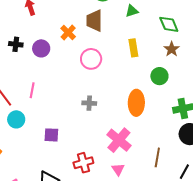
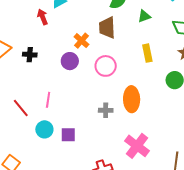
purple circle: (41, 48) -> (70, 61), moved
orange ellipse: (136, 103) -> (132, 99), moved
cyan circle: (16, 119) -> (44, 129), moved
purple square: (51, 135) -> (68, 135), moved

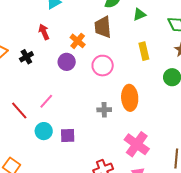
red arrow: (43, 17) -> (44, 32), moved
black cross: (30, 55) -> (26, 57), turned -32
pink line: (48, 100) -> (46, 101), turned 35

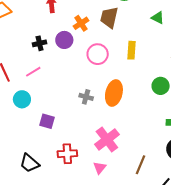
green triangle: (139, 14) -> (158, 18), moved, turned 32
yellow rectangle: (144, 51) -> (132, 50), moved
black cross: (26, 57) -> (40, 43), moved
purple square: (68, 136) -> (47, 121), moved

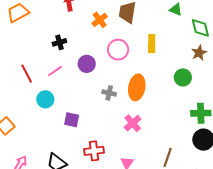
purple circle: (64, 40) -> (87, 64), moved
pink cross: (107, 139) -> (133, 123), moved, size x0.7

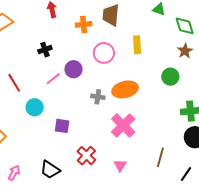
orange cross: (100, 20) -> (84, 24), turned 35
pink line: (55, 71) -> (53, 79), moved
orange ellipse: (137, 87) -> (125, 89), turned 70
pink cross: (133, 123) -> (123, 125), size x1.4
red cross: (94, 151) -> (86, 156), turned -36

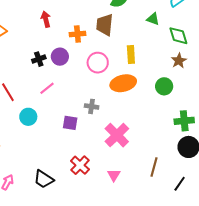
purple circle: (73, 69) -> (60, 57), moved
orange ellipse: (125, 89) -> (123, 83), moved
purple square: (62, 126) -> (70, 123), moved

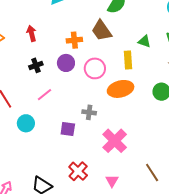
red arrow: (46, 19) -> (31, 33), moved
green triangle: (153, 19) -> (144, 41), moved
brown trapezoid: (105, 25) -> (102, 31), turned -40
purple circle: (60, 57) -> (66, 63), moved
brown line: (154, 167) -> (152, 172), turned -48

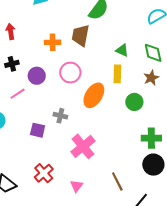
brown trapezoid: (102, 31) -> (81, 35), turned 40
yellow rectangle: (128, 60) -> (117, 74), moved
purple circle: (66, 63) -> (37, 76), moved
orange ellipse: (121, 89) -> (94, 95), turned -50

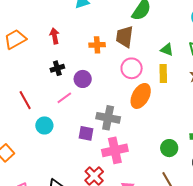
pink circle: (70, 73) -> (132, 68), moved
green circle: (134, 102) -> (169, 148), moved
gray cross: (60, 116) -> (108, 118), size x1.6
pink cross: (83, 146) -> (115, 150), moved, turned 30

